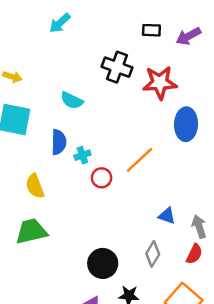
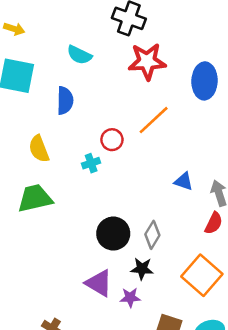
red star: (160, 83) -> (147, 61), moved
cyan cross: (82, 155) -> (91, 163), moved
gray diamond: (153, 254) -> (152, 235), moved

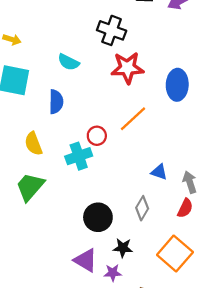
cyan cross: (91, 163) -> (79, 156), size x1.6
green trapezoid: (35, 198) -> (30, 187), turned -36
gray diamond: (152, 235) -> (142, 208), moved

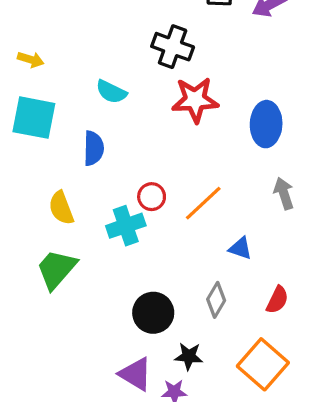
orange line: (133, 119) -> (203, 203), moved
gray arrow: (190, 182) -> (284, 193), moved

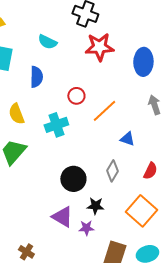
red circle: (152, 197) -> (76, 96), moved

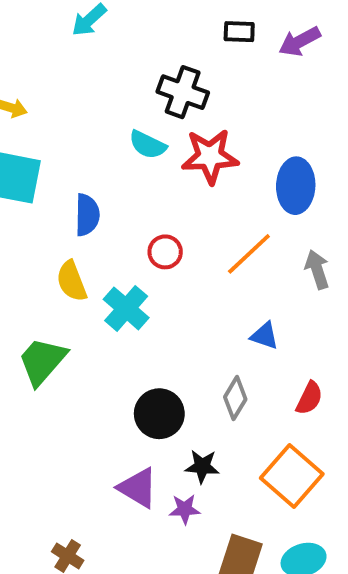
cyan semicircle: (47, 42) -> (148, 145), moved
orange line: (104, 111) -> (249, 254), moved
yellow semicircle: (16, 114) -> (72, 281), moved
cyan cross: (56, 125) -> (126, 308), turned -30

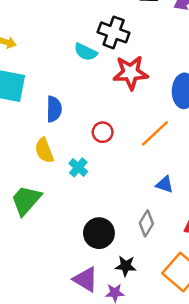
cyan semicircle: (148, 145) -> (86, 52), moved
cyan cross: (126, 308) -> (78, 167), size x0.7

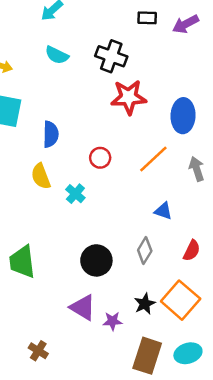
cyan semicircle: (86, 52) -> (57, 55), moved
green trapezoid: (26, 200) -> (22, 262), moved, turned -48
black star: (126, 266) -> (145, 304), moved, turned -30

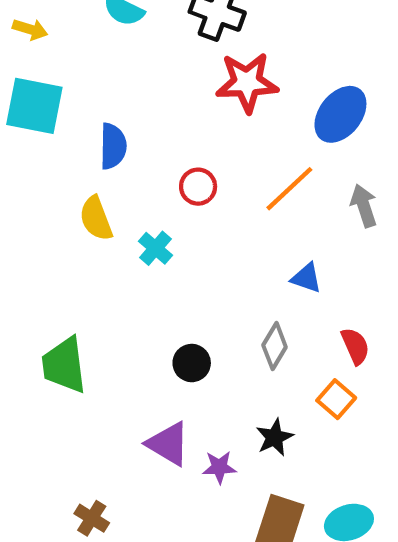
blue ellipse: (183, 116) -> (340, 114), turned 36
red semicircle: (192, 251) -> (355, 346), turned -50
black circle: (96, 260) -> (192, 363), size x0.7
orange square: (181, 300) -> (336, 399), moved, size x0.6

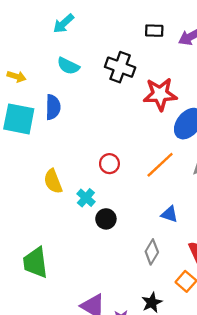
red star: (247, 82) -> (160, 94), moved
blue semicircle: (113, 146) -> (53, 107), moved
black circle: (192, 363) -> (106, 219), moved

